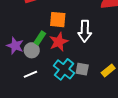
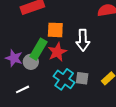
green rectangle: (40, 38) -> (38, 49), size x1.5
white line: (30, 74) -> (23, 89), moved

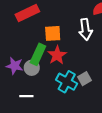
white arrow: (83, 40) -> (86, 29), moved
gray square: (82, 78) -> (85, 79), turned -32
white line: (23, 89) -> (26, 96), turned 32

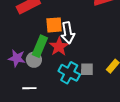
white arrow: (86, 29) -> (68, 33), moved
gray square: (85, 79) -> (87, 69), turned 32

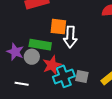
green rectangle: (40, 46) -> (40, 45), turned 65
red star: (59, 47) -> (52, 65), moved
cyan cross: (69, 73) -> (64, 76), turned 30

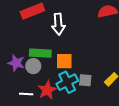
orange square: (58, 27) -> (64, 61), moved
white arrow: (70, 37) -> (58, 24), moved
red star: (52, 65) -> (47, 90), moved

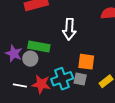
white arrow: (58, 24) -> (69, 29), moved
orange square: (64, 61) -> (86, 62), moved
red star: (47, 90) -> (41, 84), turned 30

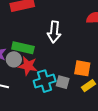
orange square: (86, 62) -> (82, 68), moved
red star: (41, 84) -> (28, 66), moved

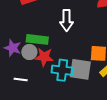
cyan cross: (45, 81) -> (62, 70), turned 30
gray square: (63, 82) -> (80, 69), size x1.6

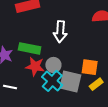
gray circle: (29, 52) -> (53, 65), moved
cyan cross: (62, 70) -> (52, 81), turned 30

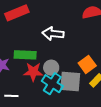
white arrow: (60, 32) -> (53, 34), turned 100
orange square: (90, 67) -> (87, 64), turned -36

